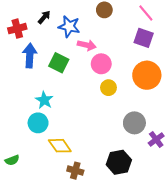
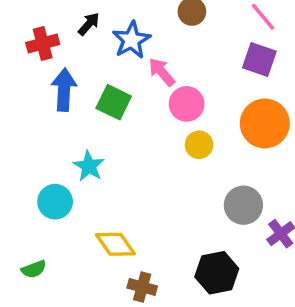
blue star: (69, 26) -> (131, 40), turned 30
pink arrow: (87, 45) -> (162, 72), turned -144
cyan circle: (38, 123) -> (55, 202), moved

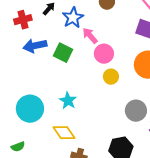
blue arrow: (64, 90) -> (35, 46), turned -105
cyan star: (89, 166) -> (68, 101), moved
cyan circle: (55, 202) -> (30, 109), size x1.4

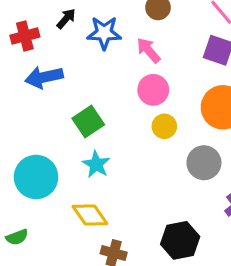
blue star: (73, 18) -> (104, 33), turned 30
pink arrow: (90, 36) -> (148, 50), moved
green square: (63, 53) -> (88, 122), moved, turned 30
gray circle: (136, 111) -> (204, 163), moved

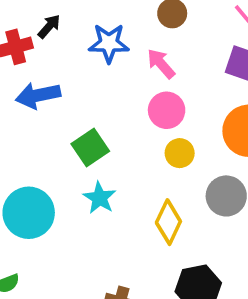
black arrow: (66, 19) -> (49, 26), moved
yellow diamond: (90, 215) -> (168, 222), moved, turned 60

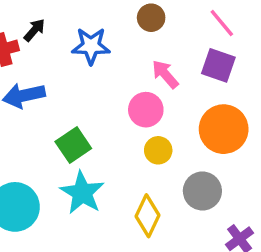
pink arrow: (161, 64) -> (165, 74), moved
cyan star: (99, 198) -> (82, 193), size x1.4

